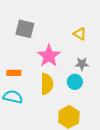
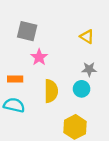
pink star: (49, 56) -> (39, 57), moved, size x0.7

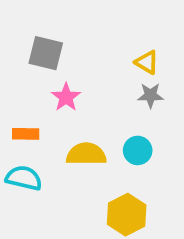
gray star: (89, 69) -> (150, 95), moved
yellow semicircle: (51, 91) -> (86, 154), turned -90

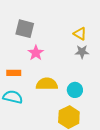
cyan circle: (138, 150) -> (75, 90), moved

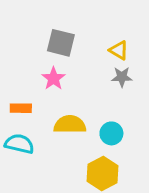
gray square: (25, 29) -> (61, 43), moved

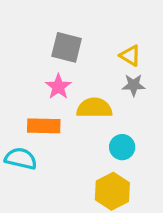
orange rectangle: (21, 108) -> (44, 126), moved, size x1.4
yellow semicircle: (70, 124) -> (94, 108), moved

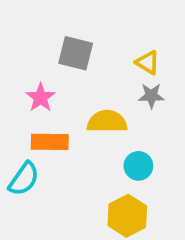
pink star: (58, 87) -> (41, 98), moved
cyan semicircle: (21, 159) -> (24, 179), turned 112

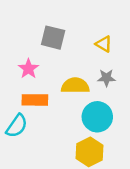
gray star: (151, 96) -> (106, 78), moved
cyan circle: (138, 166) -> (97, 117), size x1.5

